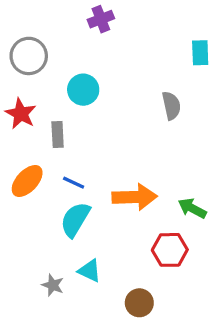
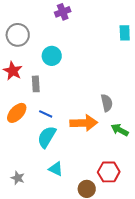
gray semicircle: (171, 106) -> (107, 103), moved
red hexagon: (170, 250) -> (109, 172), moved
gray star: (53, 285) -> (18, 178), moved

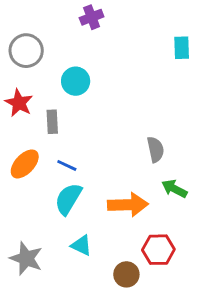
orange arrow: (84, 123) -> (128, 205), moved
gray star: (18, 178) -> (26, 258), size x1.6

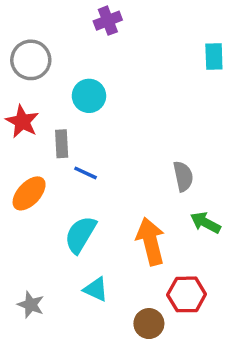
blue line: (67, 165) -> (86, 173), moved
orange arrow: (128, 205) -> (151, 241), turned -102
gray star: (26, 258) -> (31, 305), size x0.7

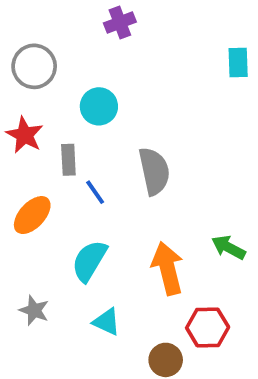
blue line: (86, 173) -> (95, 192), turned 30
gray semicircle: (183, 176) -> (154, 171), moved, size x1.4
gray star: (31, 305) -> (34, 310), moved

